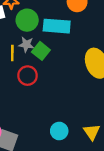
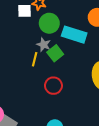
yellow line: (12, 53) -> (35, 59), moved
red circle: (28, 76) -> (53, 86), moved

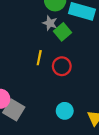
yellow line: (35, 59) -> (39, 58), moved

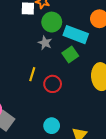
green square: (62, 32) -> (70, 55), moved

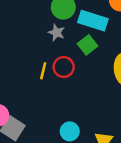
red circle: (53, 84) -> (64, 67), moved

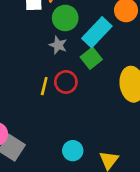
cyan rectangle: (93, 21) -> (97, 32), turned -64

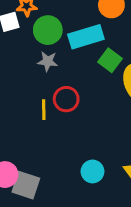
cyan rectangle: (97, 32) -> (86, 37), turned 44
green square: (91, 58) -> (110, 60), moved

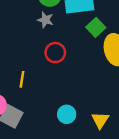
yellow line: (44, 110) -> (22, 79), moved

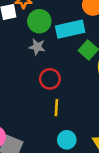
yellow line: (22, 79) -> (56, 108), moved

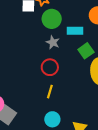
cyan rectangle: (70, 29) -> (75, 31), size x0.7
gray star: (37, 47) -> (53, 42), moved

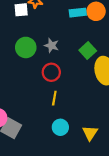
green circle: (52, 19) -> (26, 47), moved
cyan rectangle: (75, 31) -> (78, 13), moved

